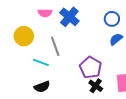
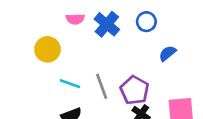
blue circle: (112, 19) -> (146, 22), moved
gray line: (55, 46) -> (102, 86), moved

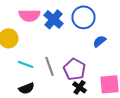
pink semicircle: (75, 19) -> (30, 15), size x1.5
blue circle: (146, 22) -> (84, 17), size x1.5

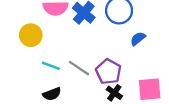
gray line: (50, 66) -> (79, 68), turned -36

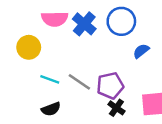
purple pentagon: (108, 72) -> (110, 86), turned 30

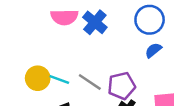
blue circle: (121, 21) -> (150, 20), moved
yellow circle: (29, 47) -> (38, 78), moved

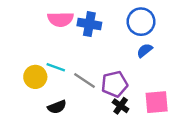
blue cross: (95, 22) -> (89, 24), turned -30
cyan line: (59, 79) -> (56, 67), moved

